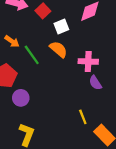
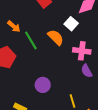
white square: (61, 27) -> (71, 24), moved, turned -32
purple circle: (21, 98) -> (43, 85), moved

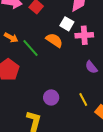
pink cross: (82, 51) -> (84, 35), moved
purple circle: (43, 85) -> (51, 97), moved

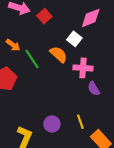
pink cross: (84, 35) -> (83, 68), moved
purple circle: (51, 97) -> (52, 124), moved

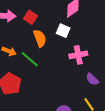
orange semicircle: (59, 54) -> (40, 38), moved, turned 42
purple semicircle: (94, 89) -> (92, 79), moved

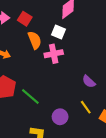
pink cross: (78, 55) -> (54, 54), moved
green line: (30, 59) -> (30, 97), moved

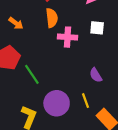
white square: (58, 32) -> (97, 28), moved, turned -32
purple circle: (60, 117) -> (57, 103), size x1.5

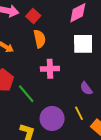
white square: (97, 28) -> (83, 44), size x1.5
pink cross: (67, 37) -> (50, 69), moved

